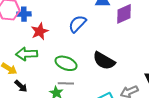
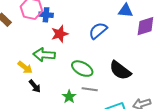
gray line: (66, 83) -> (90, 89), moved

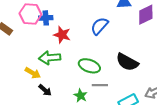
red star: (60, 34) -> (62, 35), turned -30

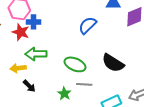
blue cross: (46, 18) -> (33, 22), moved
red star: (62, 35) -> (21, 32), moved
yellow arrow: (33, 73) -> (18, 68), turned 140

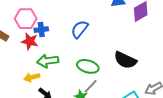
blue semicircle: (88, 25) -> (80, 29), moved
gray line: (84, 84) -> (91, 86), moved, turned -42

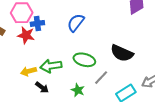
green arrow: (48, 61) -> (51, 66), moved
gray line: (91, 86) -> (101, 78), moved

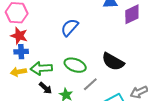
blue cross: (37, 23) -> (21, 52), moved
black arrow: (42, 87) -> (46, 88), moved

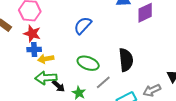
black semicircle: (113, 62) -> (126, 60), turned -125
green arrow: (41, 68) -> (46, 78), moved
yellow arrow: (18, 72) -> (46, 59), moved

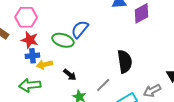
green ellipse: (88, 63) -> (63, 40), moved
green arrow: (46, 78) -> (30, 85), moved
black arrow: (58, 86) -> (70, 75), moved

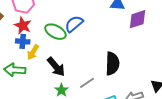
yellow arrow: (45, 64) -> (33, 52), turned -56
black arrow: (70, 75) -> (56, 67), size x1.5

